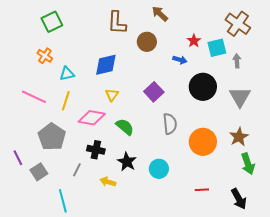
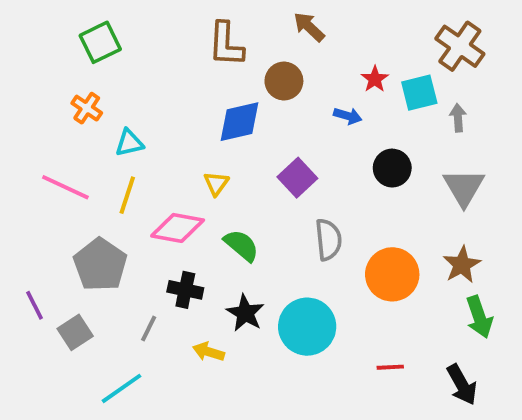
blue diamond: (106, 65) -> (239, 122), moved
black circle: (203, 87) -> (392, 168), size x0.7
cyan circle: (159, 169) -> (307, 327), size x1.5
cyan line: (63, 201) -> (122, 388), turned 70

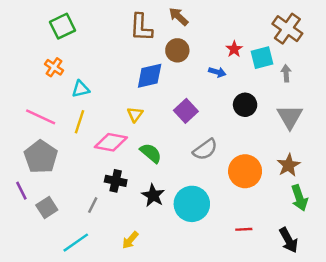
brown arrow: (309, 27) -> (179, 17), moved
gray semicircle: (328, 240) -> (205, 149), turned 60
gray pentagon: (100, 265) -> (41, 157), moved
yellow arrow: (209, 352) -> (130, 240), moved, turned -66

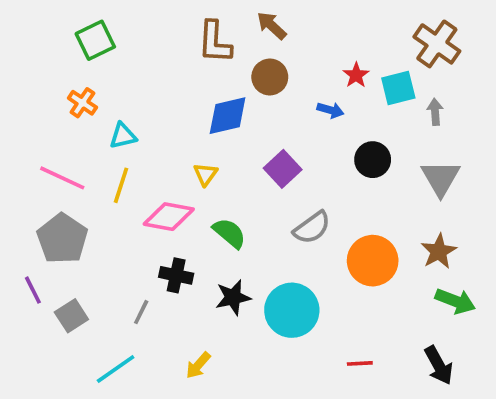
black star: (153, 195) -> (233, 297), turned 30
green arrow: (299, 198) -> (455, 301), turned -50
red line: (244, 229) -> (360, 363), moved

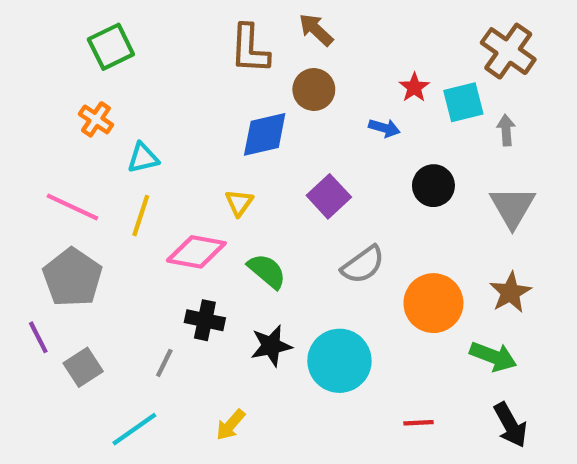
green arrow: (455, 301) -> (493, 357), moved

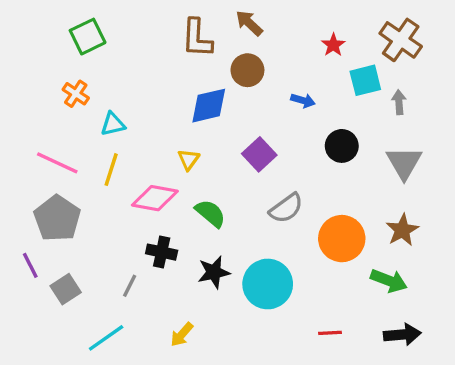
red star: (414, 87) -> (333, 45), moved
black arrow: (510, 425) -> (402, 335), turned -66

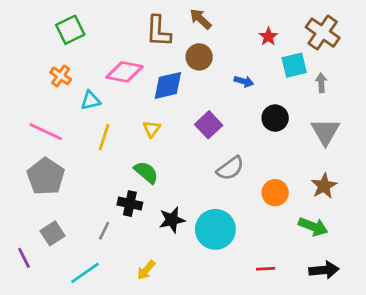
yellow line: (111, 170) -> (104, 137), moved
pink diamond: (155, 198) -> (124, 72), moved
green semicircle: (210, 213) -> (146, 172), moved
orange circle: (342, 239) -> (275, 193), size x0.7
purple line: (30, 265) -> (24, 258), moved

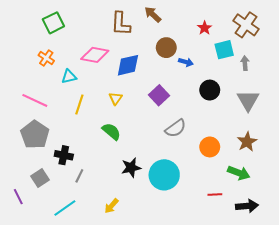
brown circle: (199, 57) -> (166, 48), moved
black cross: (130, 204) -> (64, 155), moved
red line: (266, 269) -> (215, 195), moved

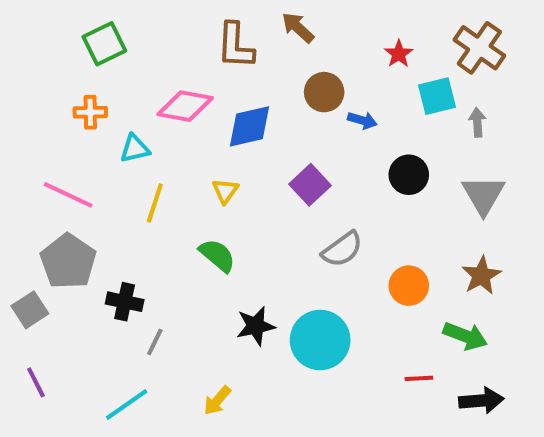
orange cross: (46, 58) -> (90, 112), turned -35
gray square: (40, 178) -> (30, 310), moved

